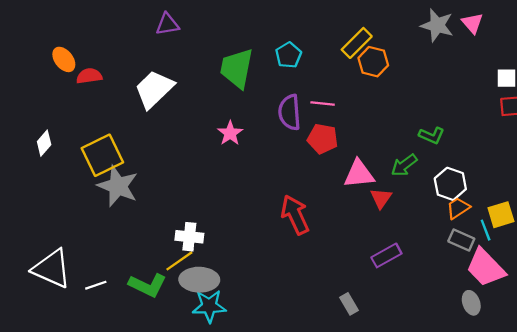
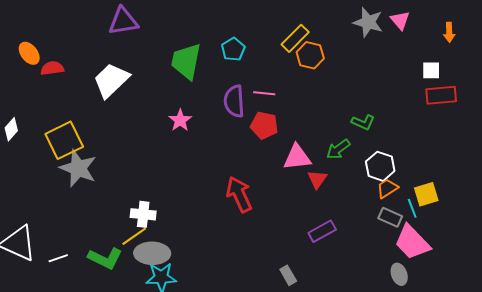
purple triangle: (167, 24) -> (123, 21), size x1.4

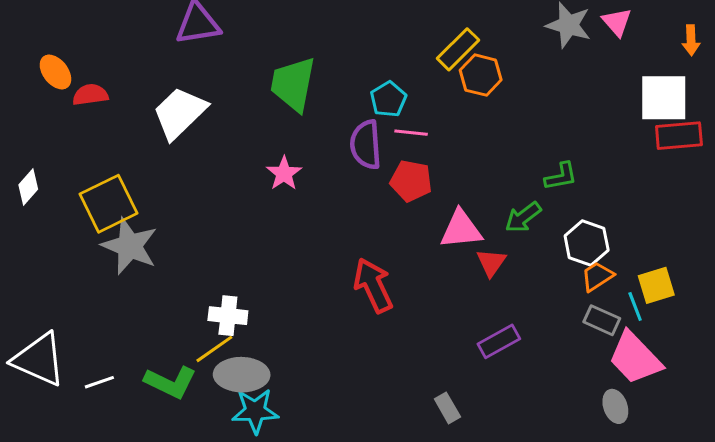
cyan pentagon: (233, 49) -> (388, 99), moved
white square: (431, 70) -> (664, 98), size x1.8
green L-shape: (363, 122) -> (561, 176), turned -35

